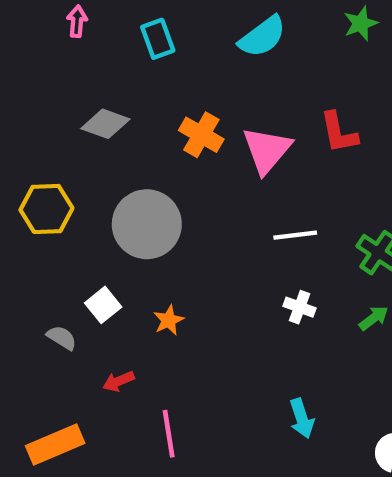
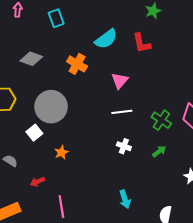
cyan semicircle: (262, 37) -> (106, 39), moved
red L-shape: (339, 133) -> (142, 43), moved
pink triangle: (267, 150) -> (120, 81), moved, size x0.7
white square: (103, 305) -> (34, 133), moved

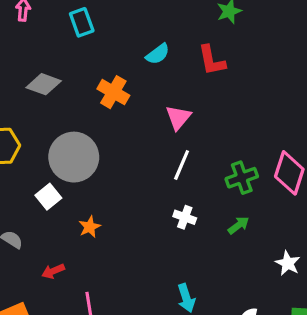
cyan semicircle: (106, 39) -> (158, 54), size x0.7
white line: (122, 112) -> (182, 165), turned -60
green cross: (161, 120) -> (242, 178), turned 36

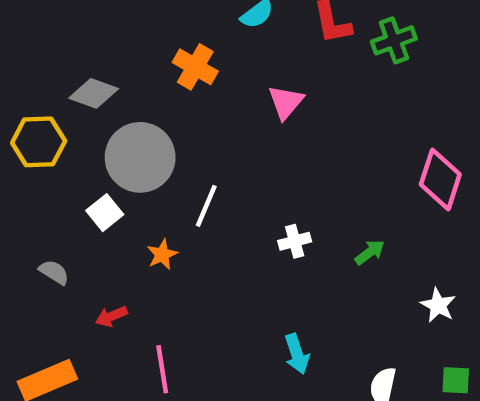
gray diamond: (44, 84) -> (94, 93), moved
white line: (182, 165) -> (206, 206), moved
green cross: (242, 178) -> (394, 40), moved
white cross: (185, 217) -> (295, 241), turned -35

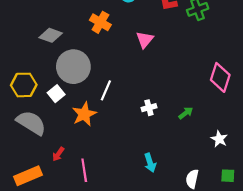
yellow hexagon: (39, 142) -> (24, 85), moved
orange star: (162, 254) -> (84, 114), size x1.6
gray semicircle: (54, 272) -> (31, 123), size x2.0
red arrow: (111, 316) -> (58, 154), moved, turned -32

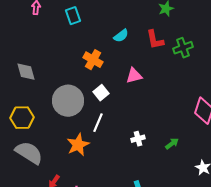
gray diamond: (51, 35) -> (26, 72), moved, turned 55
pink triangle: (145, 40) -> (134, 76), turned 36
white square: (56, 94) -> (101, 93), moved

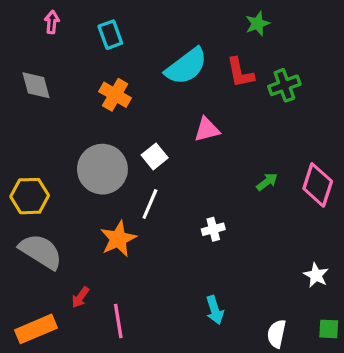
cyan semicircle: (121, 36) -> (186, 66), size x1.8
orange cross: (93, 60) -> (115, 95), moved
gray diamond: (26, 72) -> (36, 85), moved
green arrow: (172, 144) -> (267, 182), moved

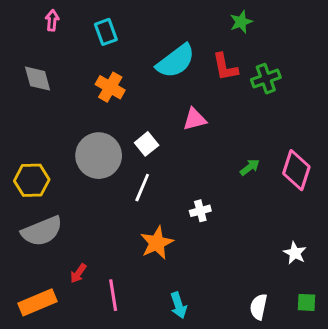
orange star: (118, 239) -> (157, 243), moved
gray semicircle: (41, 251) -> (42, 231), turned 126
cyan arrow: (215, 310) -> (179, 305), moved

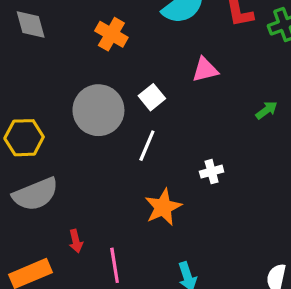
green arrow: (250, 167) -> (267, 110), moved
red arrow: (78, 273) -> (76, 241), turned -48

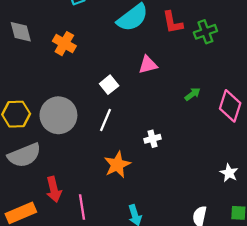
orange cross: (111, 34) -> (64, 44), moved
gray circle: (98, 110) -> (58, 115), moved
red arrow: (76, 241) -> (54, 189), size x1.5

